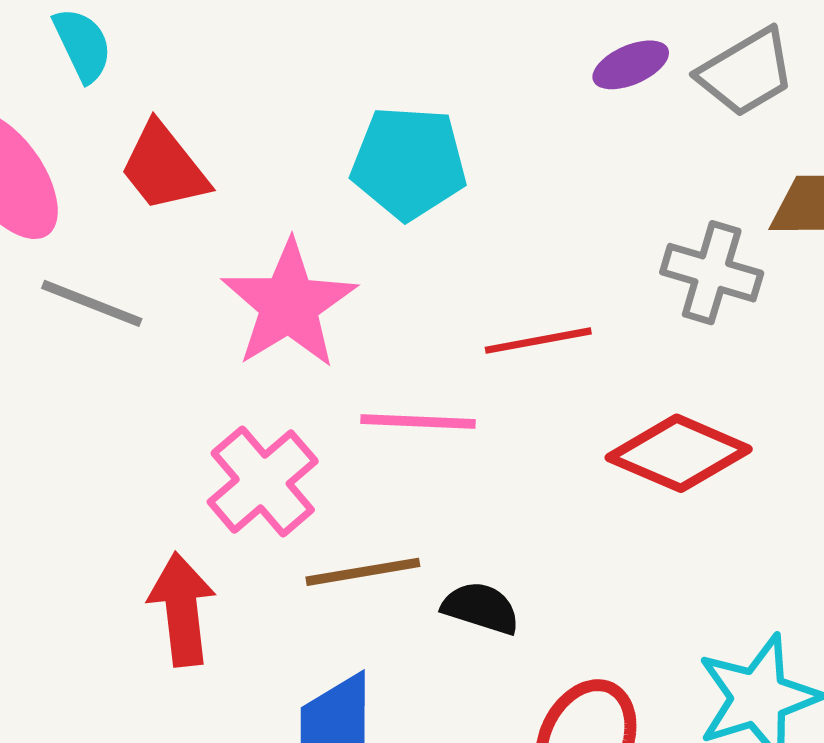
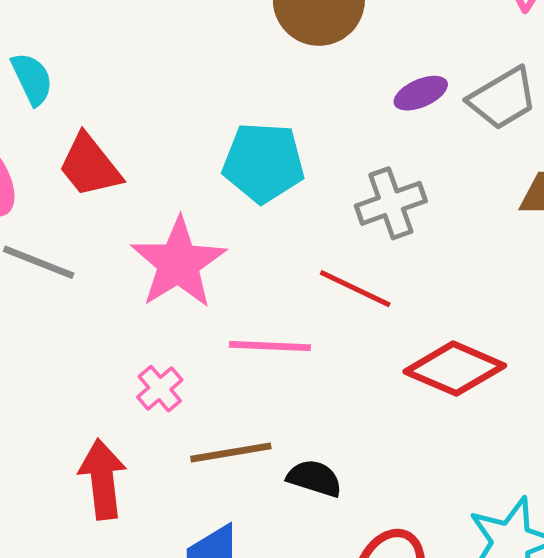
gray cross: (712, 273) -> (391, 203), moved, turned -36
red line: (538, 341) -> (355, 289), turned 36
pink cross: (263, 482) -> (160, 389), size x0.6

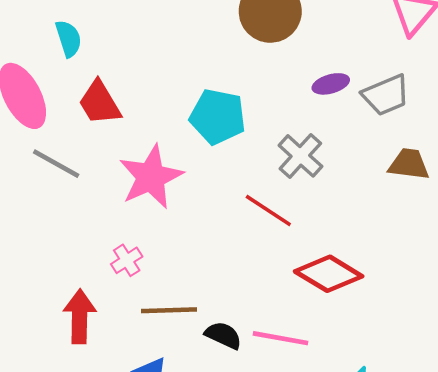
gray cross: (391, 203) -> (300, 156), turned -36
pink line: (270, 346) -> (281, 338), moved

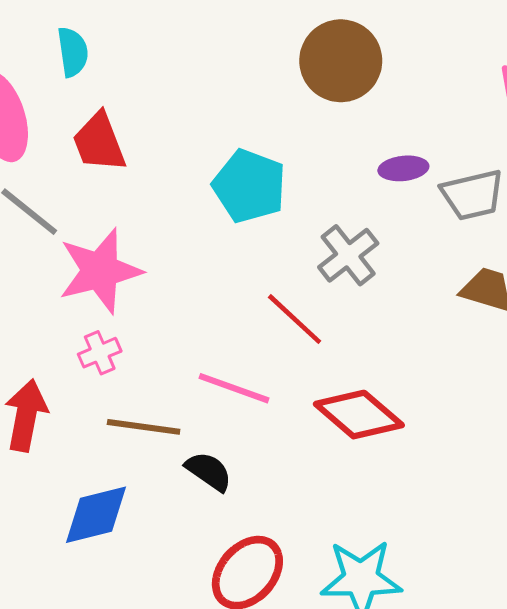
pink star: (151, 177) -> (100, 271), moved
pink line: (281, 338) -> (234, 388), moved

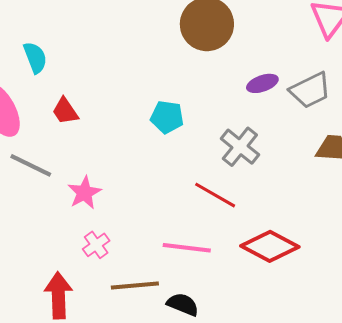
red trapezoid: (99, 142) -> (65, 111), size x0.7
cyan pentagon: (249, 186) -> (167, 117), size x0.7
pink star: (100, 271) -> (84, 193), size x0.6

